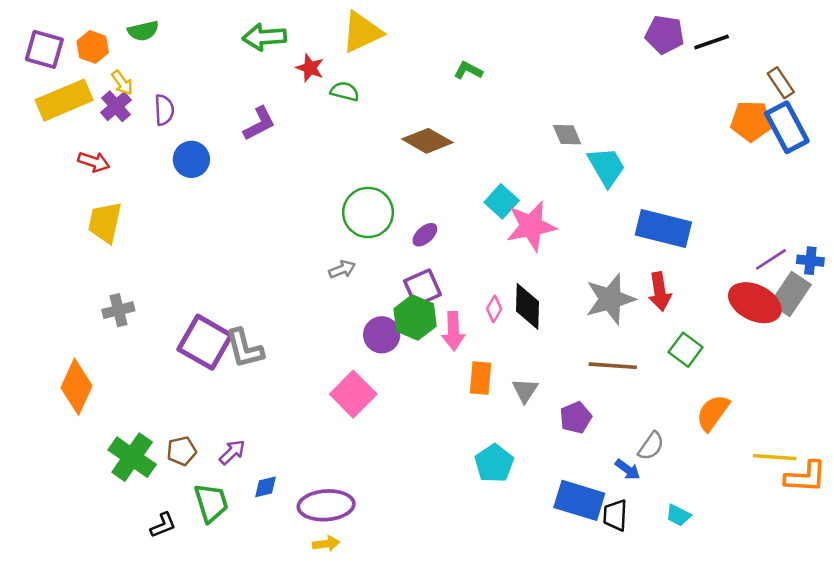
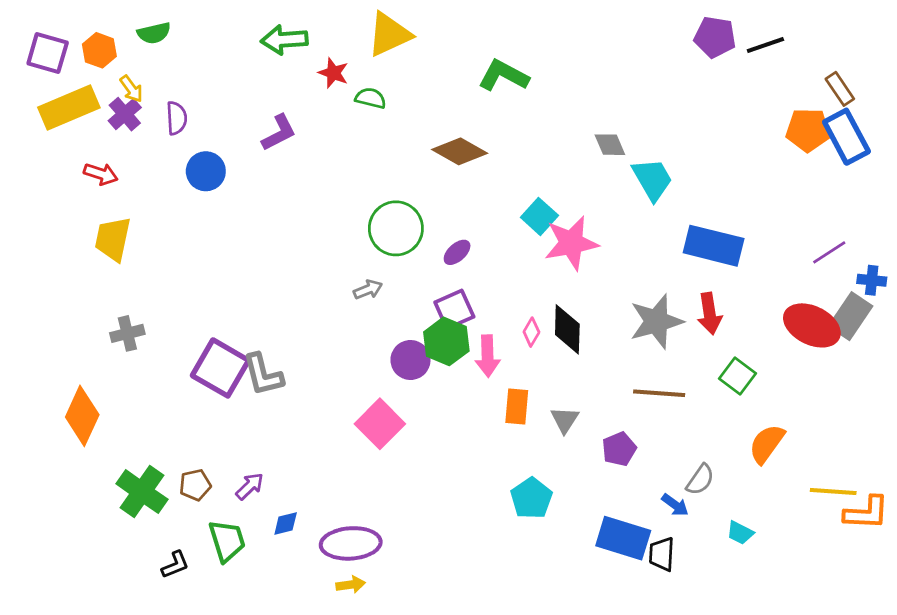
green L-shape: (468, 70) -> (504, 76), size x1.6
purple line: (771, 259) -> (829, 252), moved
cyan trapezoid: (678, 515) -> (740, 533), moved

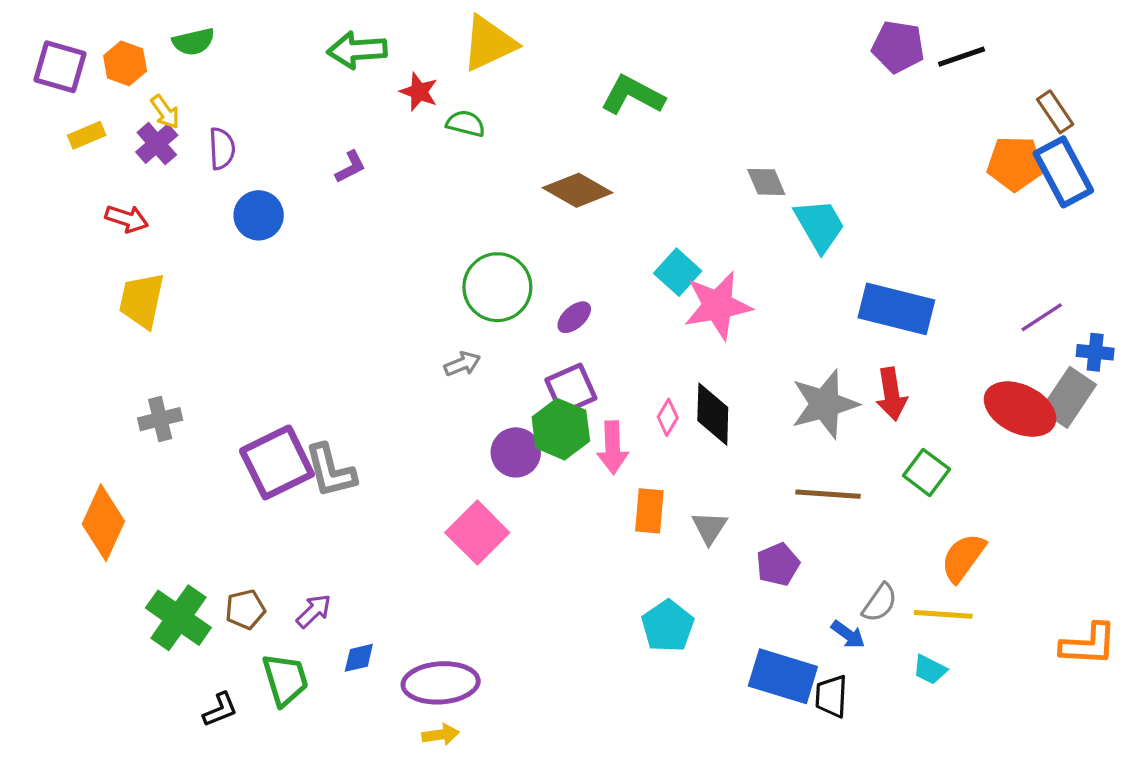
yellow rectangle: (69, 107) -> (87, 135), size x0.5
purple L-shape: (279, 133) -> (350, 167), size x0.7
purple square: (220, 368) -> (277, 462), turned 34
yellow line: (833, 492) -> (943, 614), moved

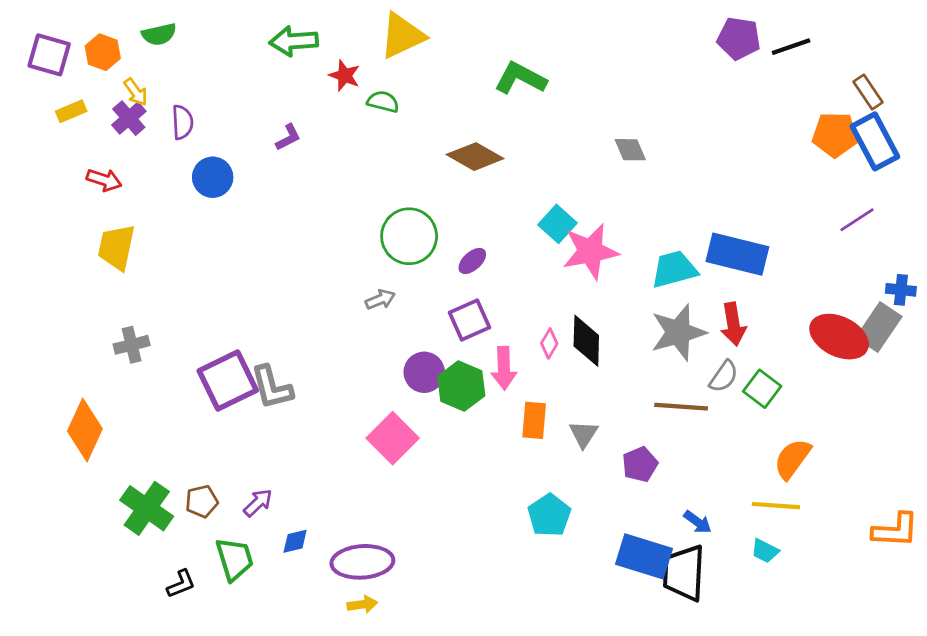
cyan trapezoid: (820, 225) -> (674, 269), moved, turned -75
purple line: (1042, 317) -> (857, 220), moved
green hexagon: (561, 429) -> (461, 386), moved
gray semicircle: (880, 603) -> (724, 376), moved
black trapezoid: (831, 696) -> (684, 573), size x1.6

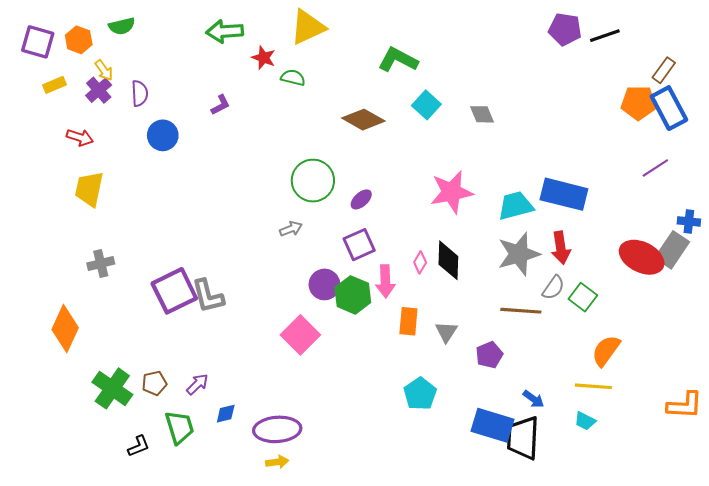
brown rectangle: (868, 92) -> (664, 70), turned 70
cyan square: (557, 224) -> (426, 105), moved

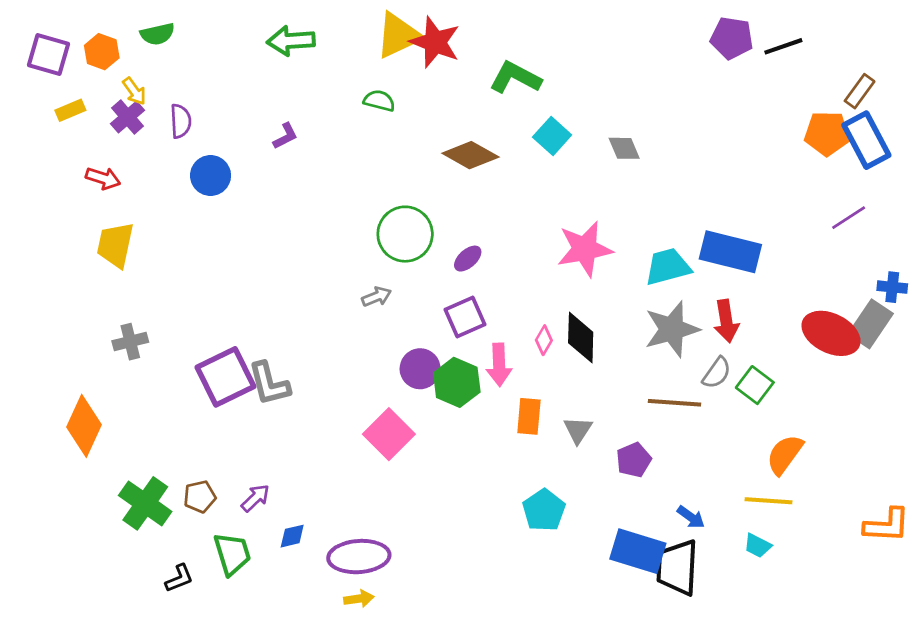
red star: (264, 58) -> (435, 42), moved, size x1.6

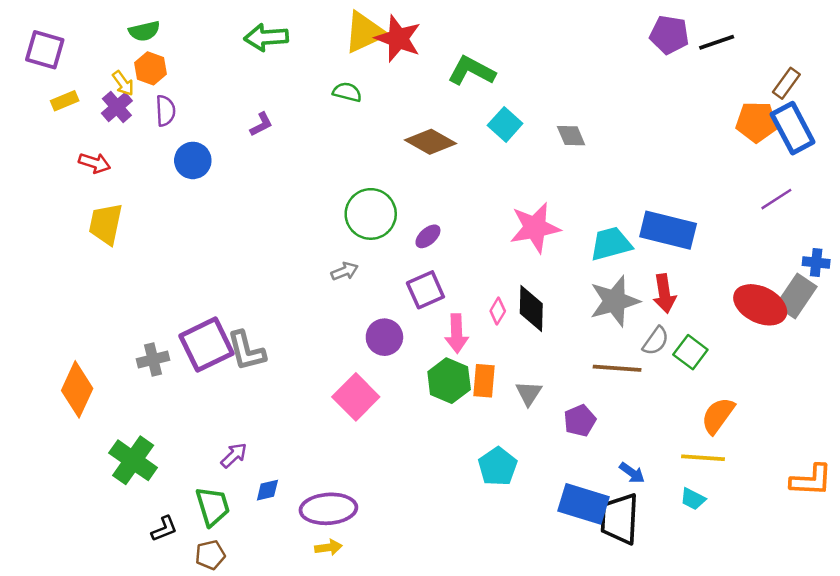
orange hexagon: (102, 52) -> (151, 68), moved
gray cross: (130, 342) -> (153, 360), moved
green hexagon: (457, 382) -> (449, 381), moved
brown pentagon: (200, 497) -> (210, 555), moved

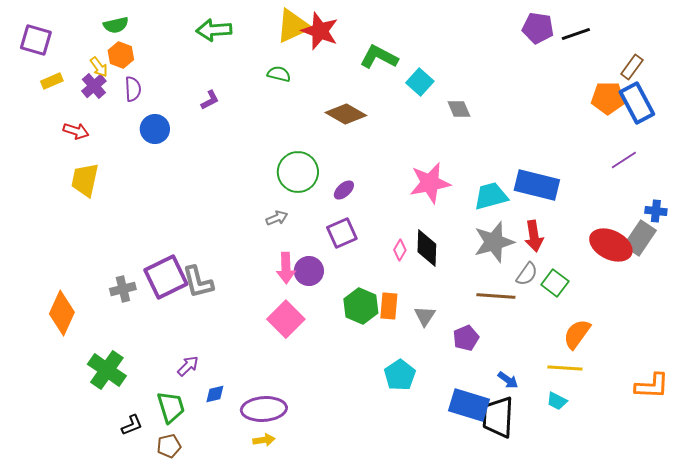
cyan square: (505, 124) -> (420, 82), moved
pink arrow: (457, 333) -> (286, 268), moved

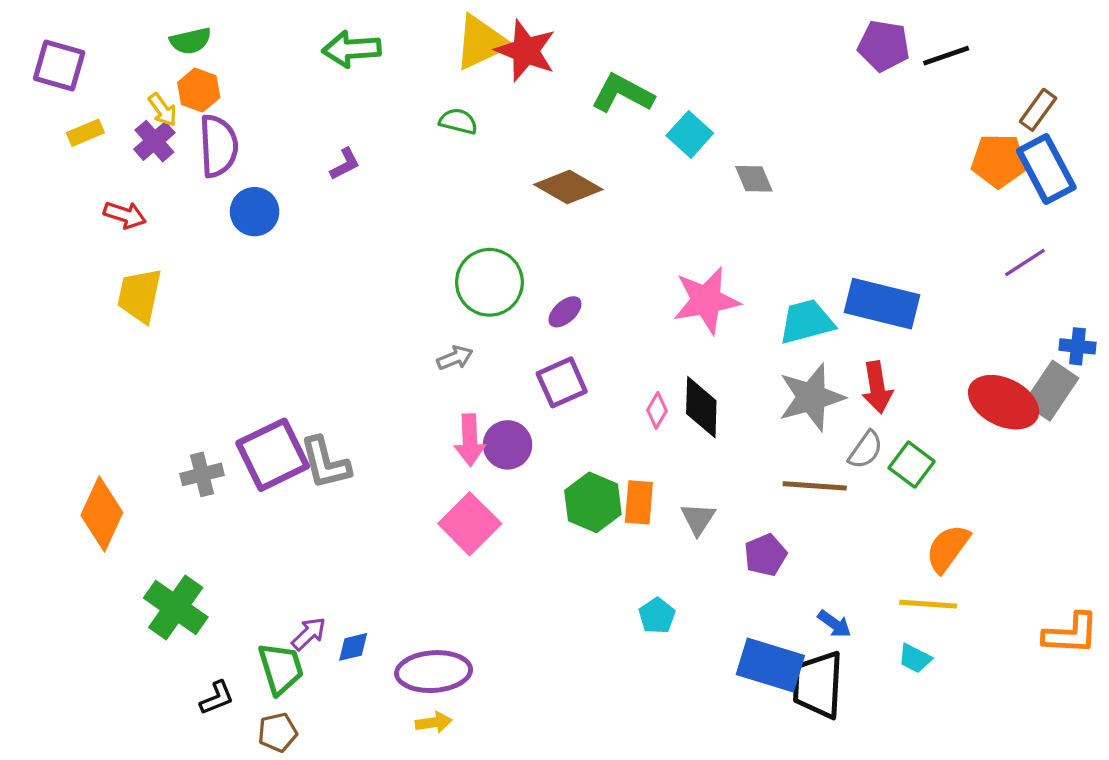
purple semicircle: (133, 89) -> (218, 146), size x1.5
purple arrow: (188, 366) -> (309, 634), moved
cyan pentagon: (400, 375) -> (657, 616), size x0.7

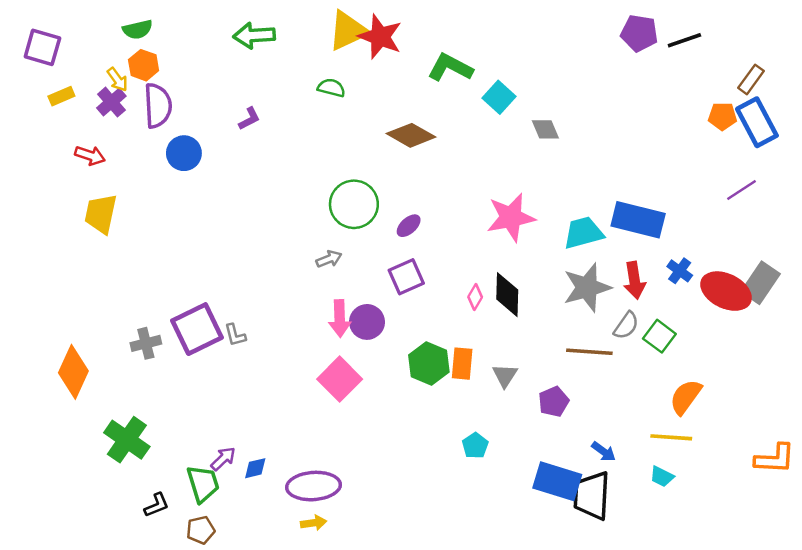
orange pentagon: (999, 161) -> (722, 116), size x0.7
blue cross: (1077, 346) -> (680, 271), moved, turned 30
gray L-shape: (325, 463) -> (235, 335), size x0.6

